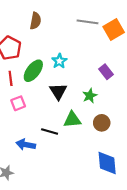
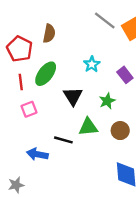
brown semicircle: (35, 21) -> (49, 33), moved
gray line: (88, 22) -> (105, 20), turned 30
cyan star: (59, 61) -> (92, 64), moved

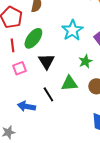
cyan star: (92, 64) -> (72, 30), size x1.5
black triangle: (73, 96) -> (46, 61), moved
black line: (63, 140) -> (48, 94), turned 42

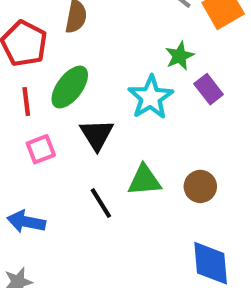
cyan star: (72, 30) -> (151, 97), moved
green star: (85, 61) -> (180, 56), moved
blue arrow: (26, 106) -> (26, 222), moved

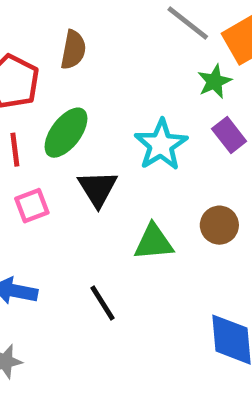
green star: (180, 56) -> (214, 81), moved
brown circle: (200, 186) -> (219, 225), moved
black line: (101, 203) -> (103, 303), moved

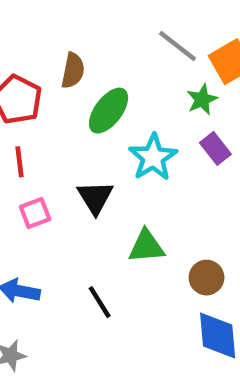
green ellipse: (66, 133) -> (109, 111), moved
brown circle: (219, 225) -> (206, 278), moved

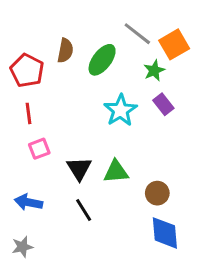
green ellipse: (109, 111) -> (102, 60), moved
black triangle: (95, 197) -> (79, 169), moved

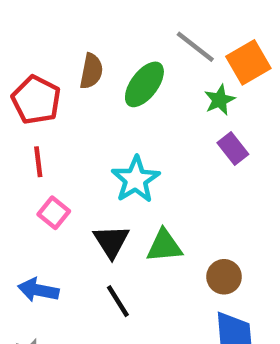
cyan star: (120, 110) -> (136, 179), moved
pink square: (39, 149) -> (54, 213), turned -30

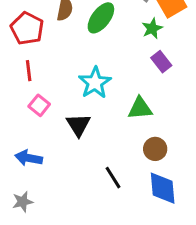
green triangle: (164, 246) -> (140, 108), moved
black line: (118, 301) -> (113, 178), moved

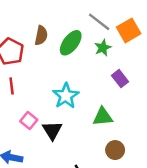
green star: (152, 28) -> (103, 48), moved
pink square: (39, 105) -> (29, 120), moved

